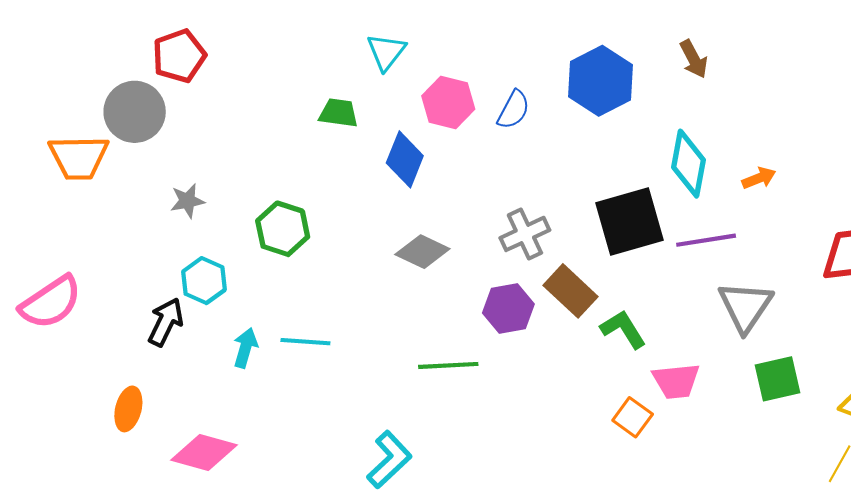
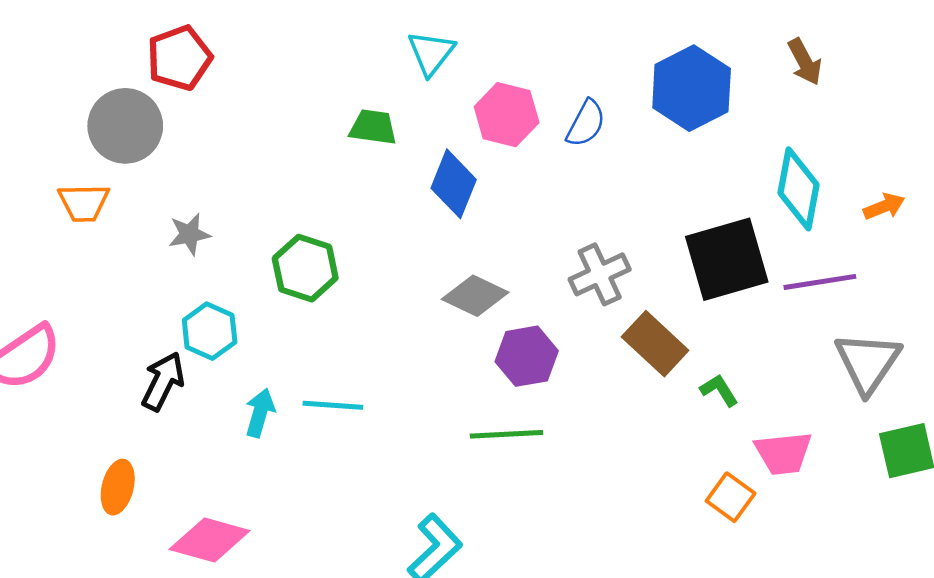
orange trapezoid: (79, 157) -> (84, 203), moved, size x0.7
purple hexagon: (508, 309) -> (527, 356), moved
green L-shape: (623, 329) -> (719, 390), size x0.7

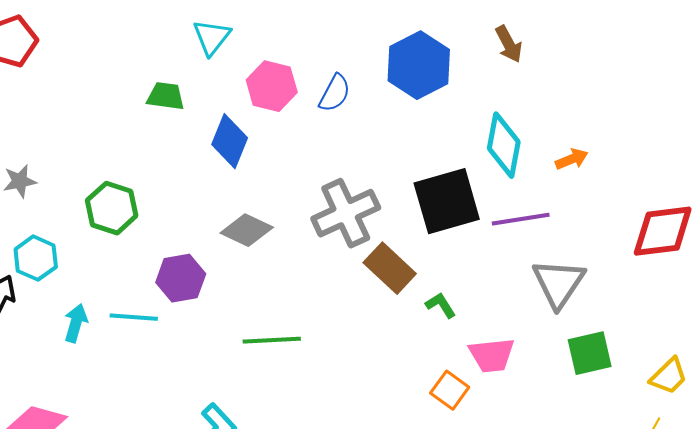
gray cross: (600, 274) -> (346, 213), size x1.4
purple hexagon: (527, 356) -> (181, 278), moved

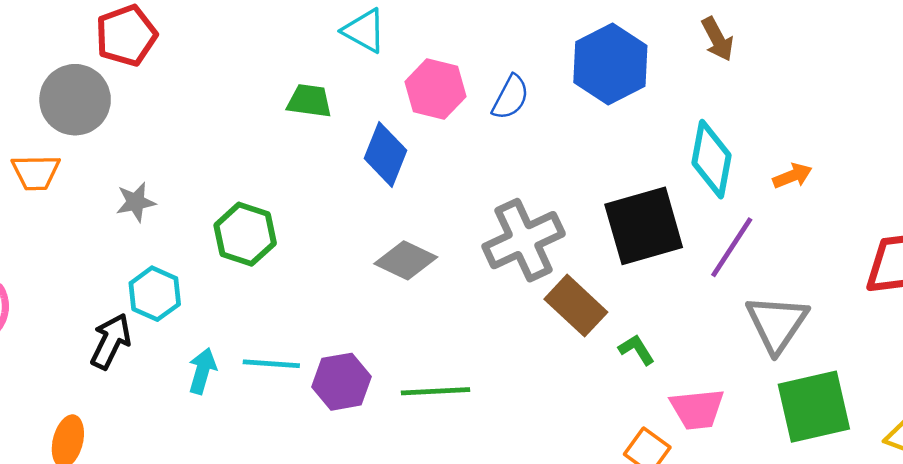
cyan triangle: (212, 37) -> (364, 31), turned -39
purple line: (521, 219) -> (732, 247), turned -48
purple hexagon: (181, 278) -> (342, 382), moved
green square: (590, 353) -> (814, 407), size x1.4

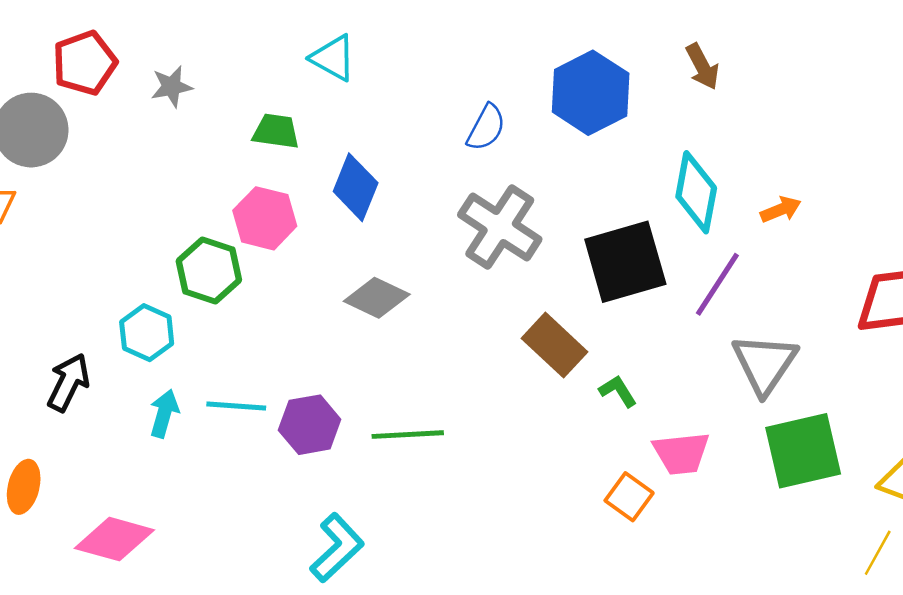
pink hexagon: (435, 89) -> (265, 218), moved
gray star: (136, 202) -> (172, 87), moved
gray cross: (524, 240) -> (500, 227), moved, turned -32
cyan hexagon: (155, 294) -> (147, 333), moved

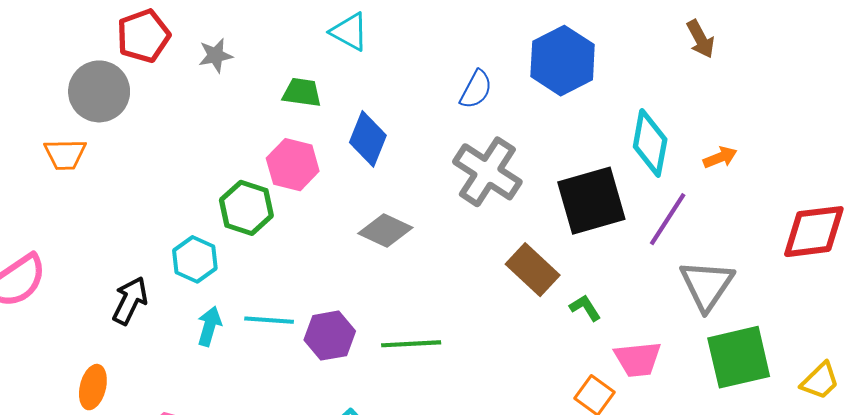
brown arrow: (702, 67) -> (701, 39), moved

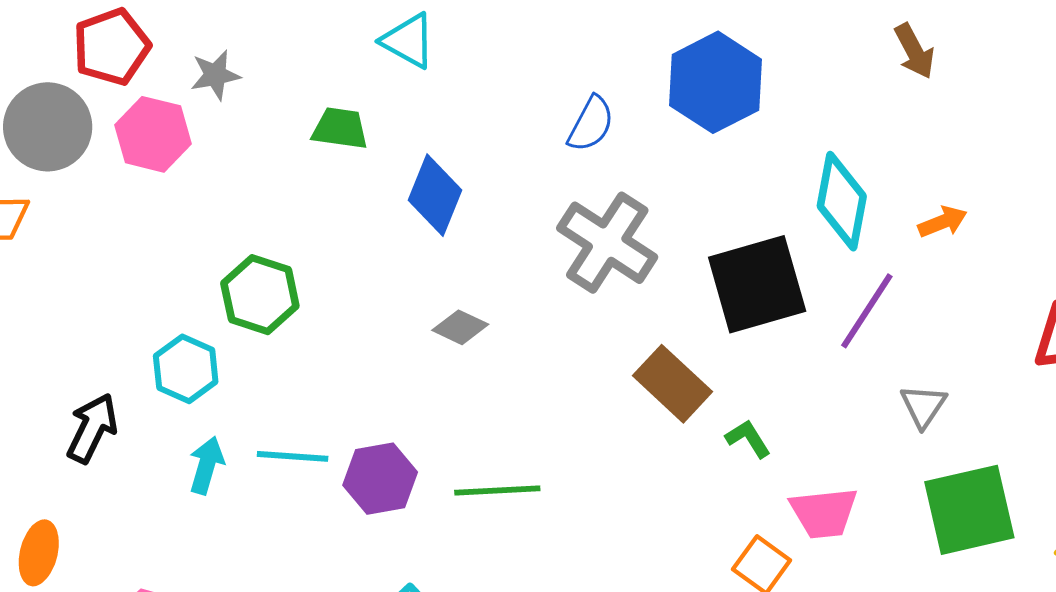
pink hexagon: (293, 165) -> (153, 134), moved
gray diamond: (385, 230) -> (460, 327), size x0.7
gray triangle: (707, 285) -> (923, 406), size x0.6

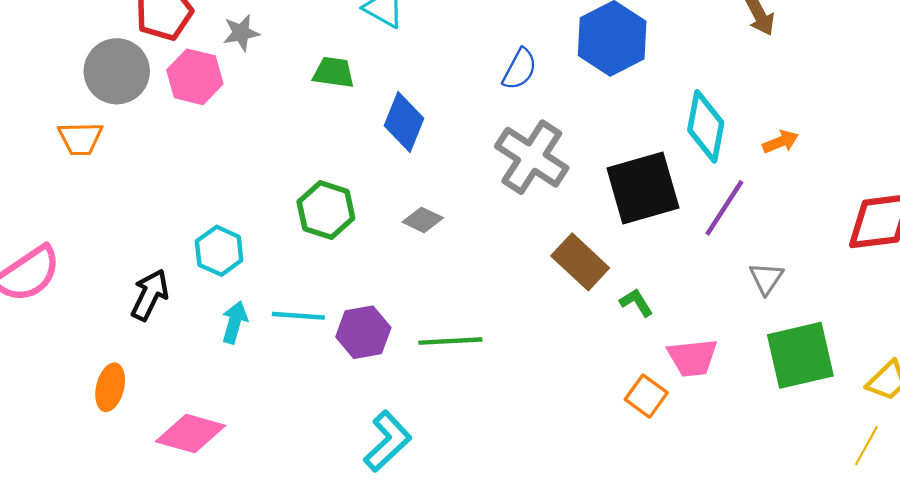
green hexagon: (260, 295) -> (326, 210), moved

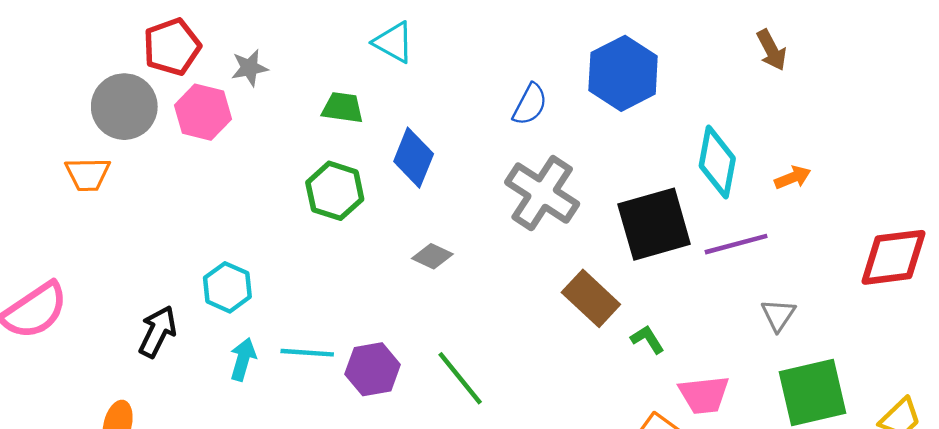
purple line: (724, 208) -> (736, 244), turned 42
green hexagon: (326, 210) -> (335, 191), moved
green line: (450, 341) -> (460, 378), turned 54

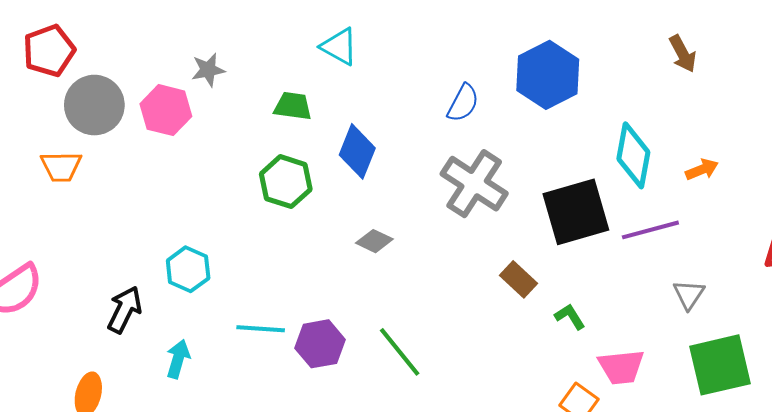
red pentagon: (172, 47) -> (49, 51), moved
brown rectangle: (591, 298) -> (518, 279), size x0.7
cyan arrow: (243, 359) -> (178, 359), moved

